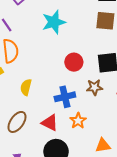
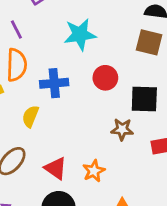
red circle: (74, 62) -> (105, 78), moved
blue cross: (65, 97) -> (54, 83), moved

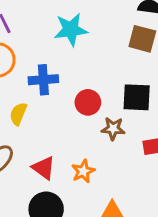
red circle: (105, 78) -> (88, 102), moved

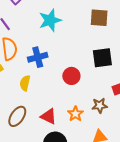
red circle: (88, 102) -> (71, 76), moved
brown star: (113, 129) -> (100, 106), moved

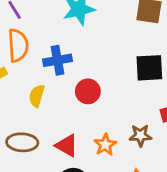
red circle: (71, 76) -> (88, 91), moved
brown ellipse: (17, 116) -> (22, 142), turned 55

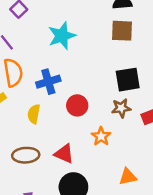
brown star: (140, 136) -> (121, 108), moved
orange star: (105, 145) -> (101, 136), moved

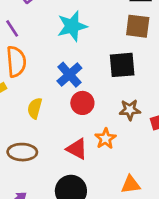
black square: (128, 80) -> (122, 65), moved
blue cross: (48, 82) -> (69, 75), moved, turned -30
red triangle: (64, 154) -> (77, 149), moved

